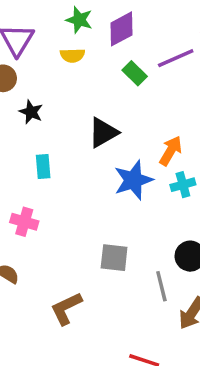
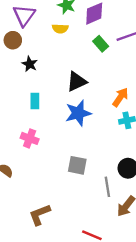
blue star: (133, 180) -> (78, 113), moved
pink cross: (24, 222) -> (30, 138), moved
brown L-shape: (66, 308) -> (40, 215), moved

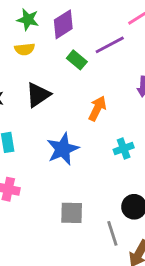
black triangle: (77, 81) -> (38, 95), moved
orange arrow: (120, 97) -> (97, 108), moved

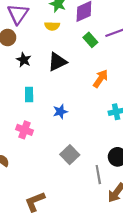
blue star: (63, 149) -> (60, 112), moved, size x0.6
gray square: (72, 213) -> (70, 155), turned 36

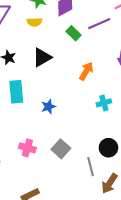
cyan rectangle: (29, 95) -> (16, 92), size x1.5
pink cross: (25, 130) -> (27, 148), moved

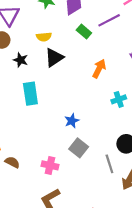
yellow semicircle: (34, 22) -> (44, 37), moved
blue star: (48, 107) -> (72, 121), moved
pink cross: (27, 148) -> (50, 165), moved

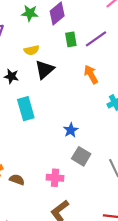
purple line: (109, 20) -> (96, 39), moved
green rectangle: (84, 31) -> (71, 39), turned 48
orange arrow: (99, 69) -> (91, 74), turned -48

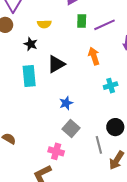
black triangle: (45, 70) -> (56, 64), moved
black star: (11, 76) -> (31, 44), moved
pink cross: (55, 178) -> (56, 151), moved

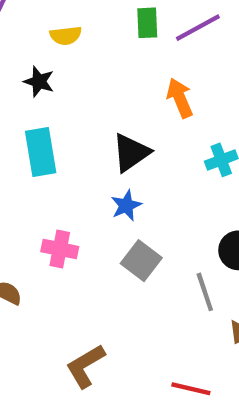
black triangle: (56, 64) -> (131, 153), moved
pink cross: (56, 151) -> (60, 249), moved

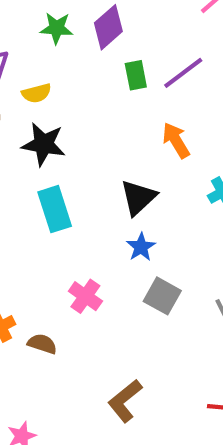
yellow semicircle: (66, 35) -> (37, 93), moved
black star: (39, 82) -> (44, 144), size x1.5
pink cross: (60, 249) -> (85, 296), turned 32

